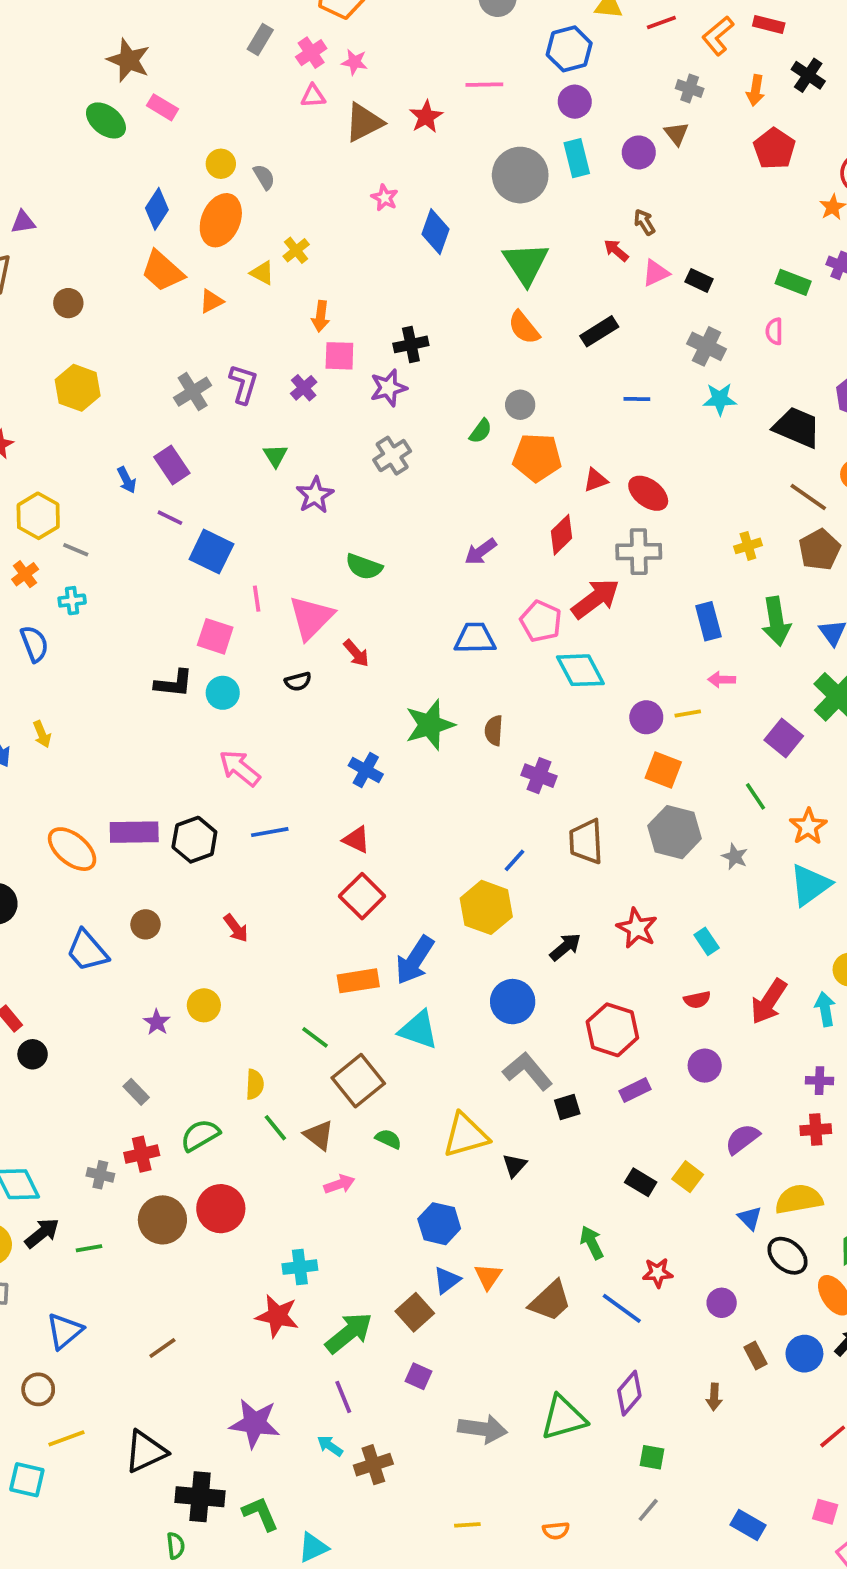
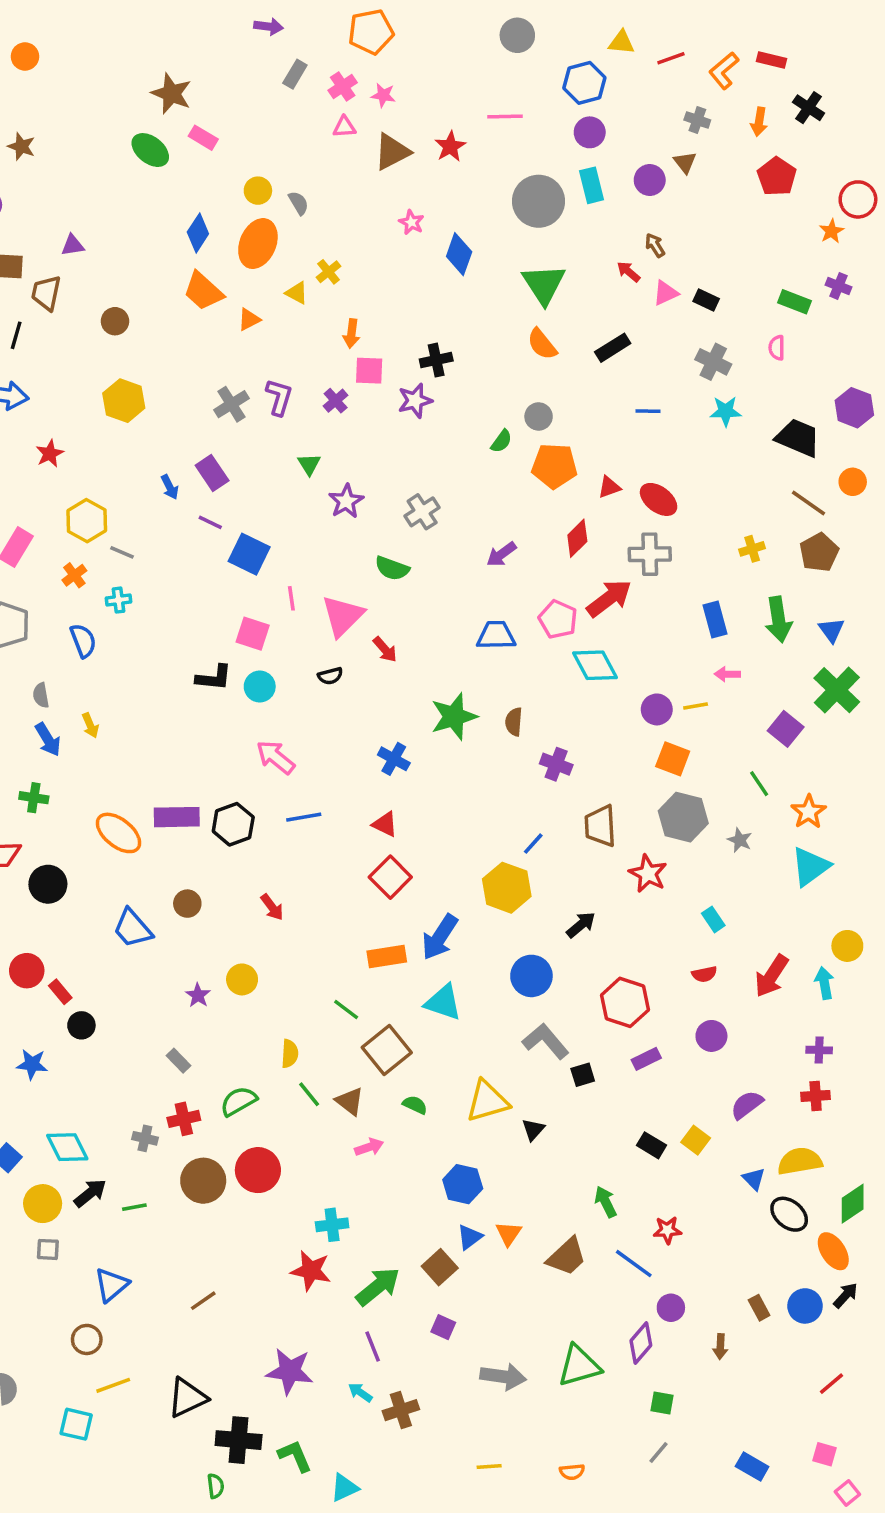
gray cross: (392, 456) -> (422, 512), moved
red star: (637, 928) -> (648, 874), moved
purple circle: (722, 1303) -> (671, 1308), moved

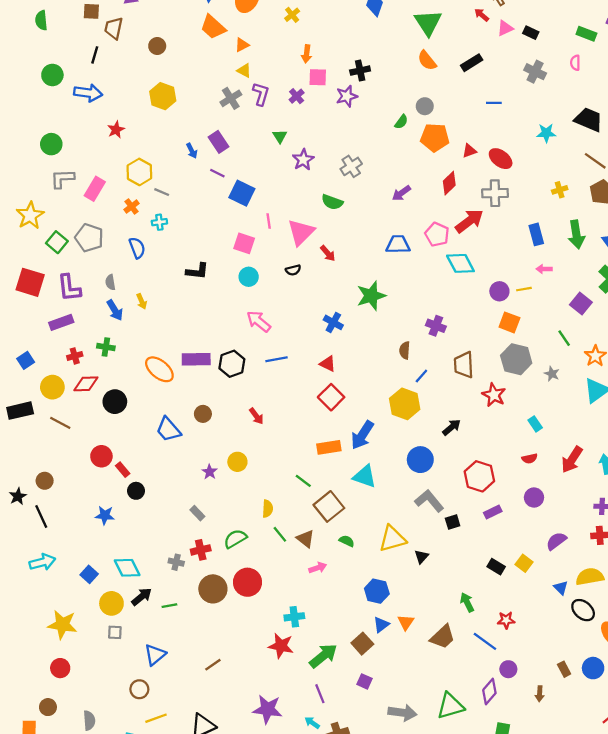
yellow triangle: (297, 293) -> (244, 71), moved
cyan star: (726, 411) -> (546, 133), moved
black L-shape: (214, 678) -> (197, 271), moved
brown semicircle: (514, 722) -> (405, 350), moved

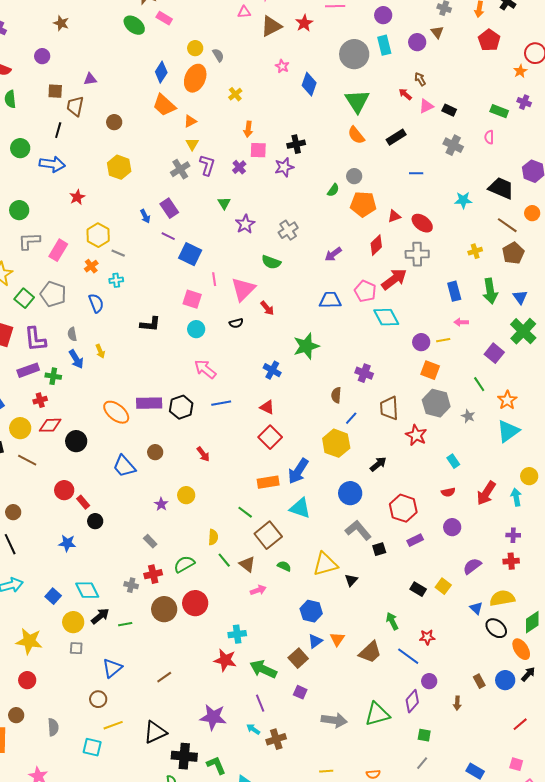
yellow triangle: (244, 71) -> (192, 144), turned 32
green cross: (106, 347) -> (53, 376), moved
green arrow: (323, 656) -> (263, 669), turned -116

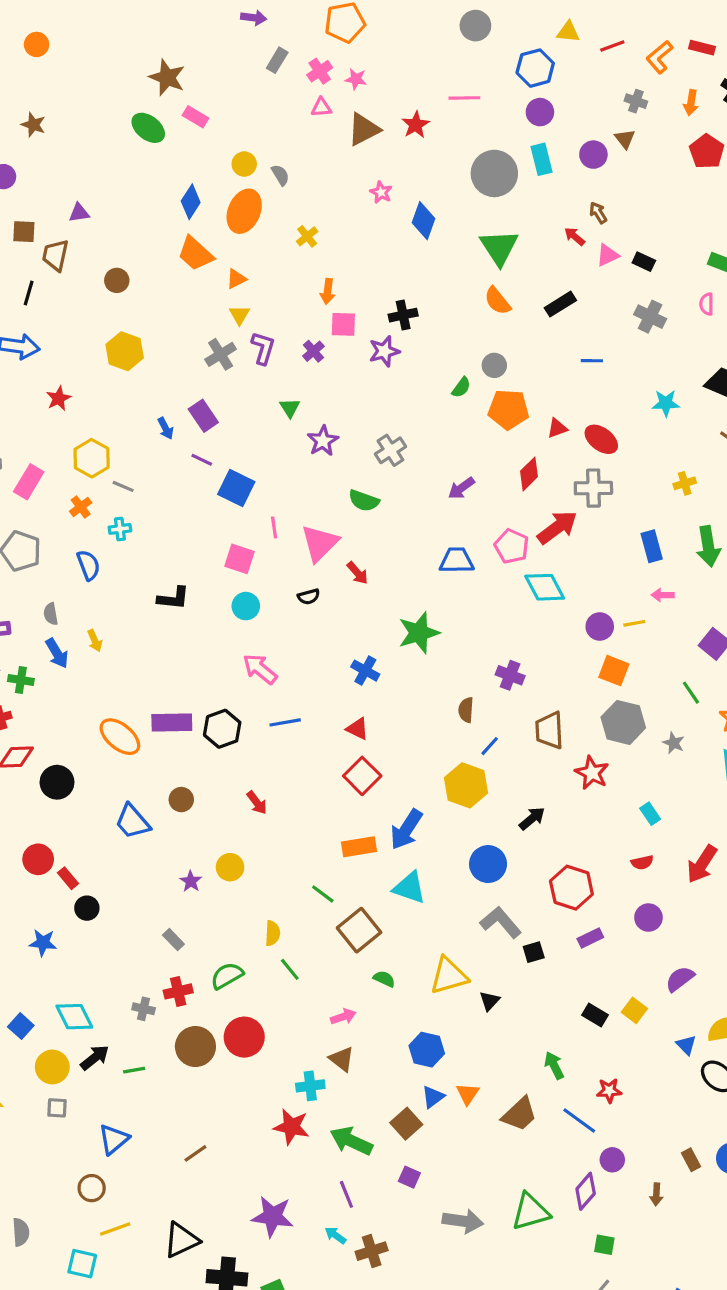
brown triangle: (247, 564) -> (342, 1059), moved

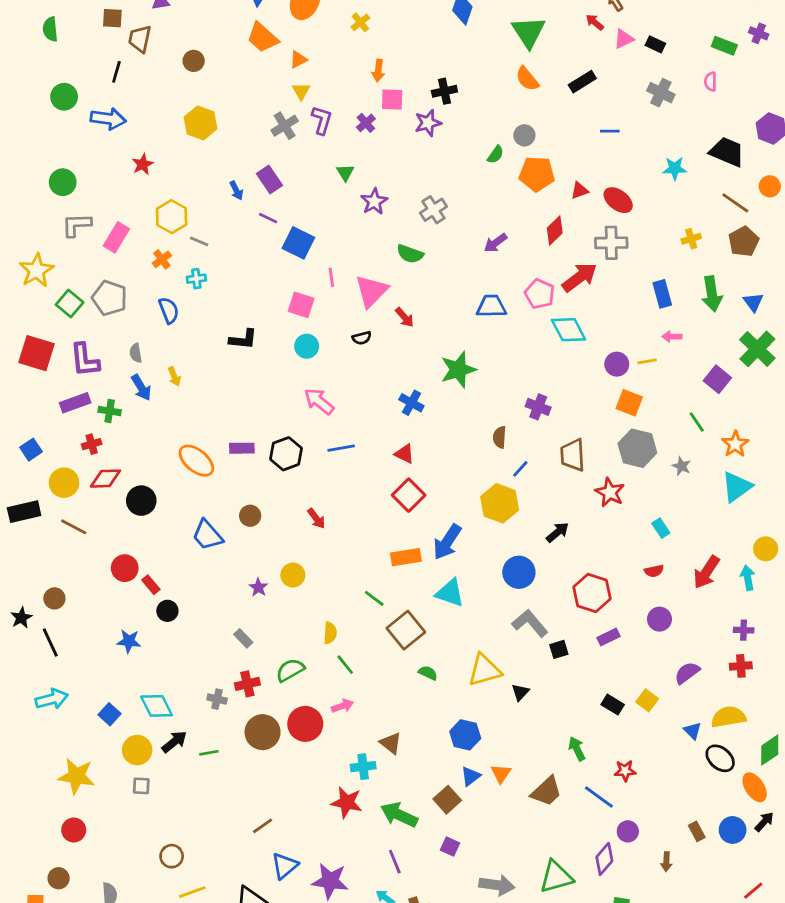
purple rectangle: (172, 722) -> (242, 448), size x0.7
pink arrow: (343, 1017) -> (342, 706), moved
blue triangle: (114, 1139) -> (285, 866), moved

